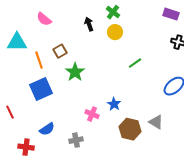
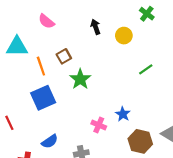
green cross: (113, 12) -> (147, 14), moved

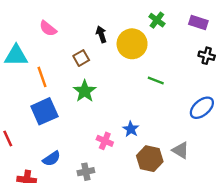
yellow circle: (124, 36) -> (132, 44), size x1.6
brown square: (64, 56) -> (81, 58), moved
green line: (146, 69) -> (156, 81), turned 56

